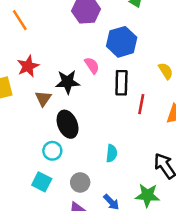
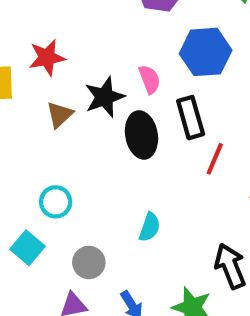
black star: (68, 82) -> (105, 97), turned -30
black rectangle: (121, 83) -> (191, 118), turned -30
black ellipse: (68, 124) -> (141, 135), moved

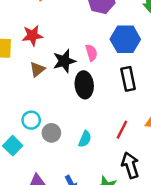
black rectangle: (191, 118) -> (128, 79), moved
red line: (215, 159) -> (122, 130), moved
gray circle: (89, 262) -> (51, 133), moved

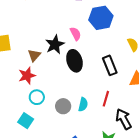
red star: (32, 36) -> (27, 76), moved
black rectangle: (128, 79) -> (110, 65), moved
red line: (122, 130) -> (106, 99), moved
gray circle: (51, 133) -> (63, 106), moved

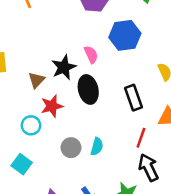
red star: (27, 76) -> (52, 106), moved
cyan circle: (37, 97) -> (31, 125), moved
red line: (106, 99) -> (141, 138), moved

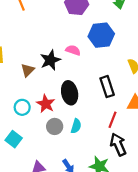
pink semicircle: (91, 55) -> (73, 50), turned -48
black ellipse: (88, 89) -> (70, 93), moved
red star: (52, 106) -> (46, 104), moved, turned -30

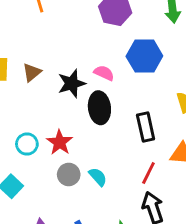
brown triangle: (28, 70) -> (32, 72), moved
black ellipse: (70, 93) -> (99, 108), moved
cyan semicircle: (76, 126) -> (98, 177), turned -64

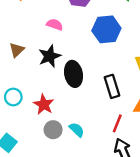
pink semicircle: (104, 73) -> (55, 25), moved
cyan circle: (27, 144) -> (13, 97), moved

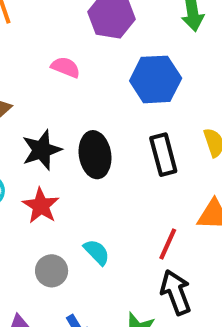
black star: (50, 56) -> (42, 150), moved
black rectangle: (112, 86) -> (163, 155), moved
gray circle: (53, 130) -> (52, 271), moved

